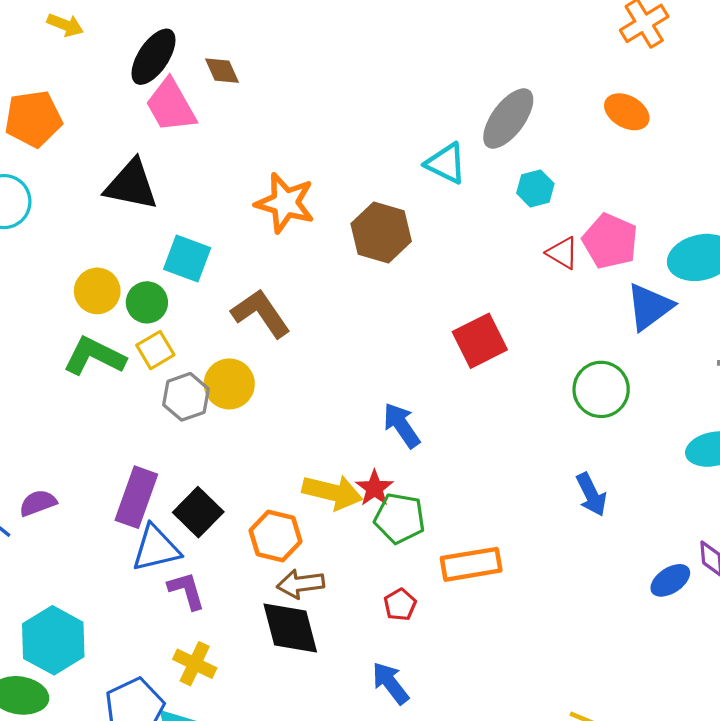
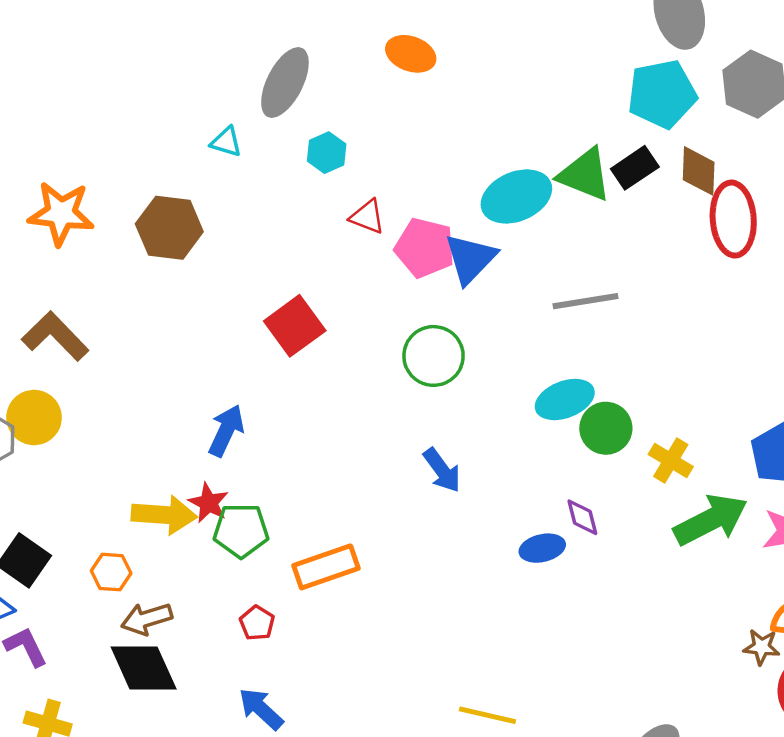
cyan triangle: (446, 163) -> (226, 142), size x0.7
pink pentagon: (610, 241) -> (425, 248), moved
blue arrow: (402, 425) -> (226, 431), turned 69
orange hexagon: (276, 536) -> (111, 572), size x0.7
blue ellipse: (670, 580) -> (542, 548), turned 30

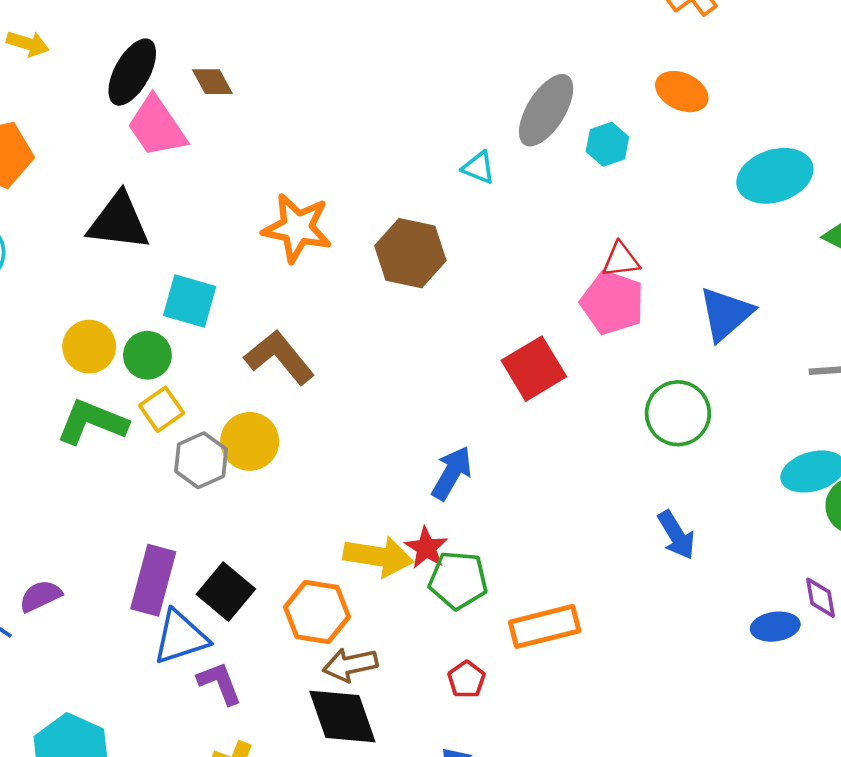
cyan hexagon: (327, 153) -> (607, 144), moved
cyan ellipse: (516, 196) -> (775, 176), moved
red triangle: (367, 217) -> (621, 260), turned -33
pink pentagon: (425, 248) -> (612, 303), moved
orange hexagon: (111, 572) -> (317, 612), size x1.5

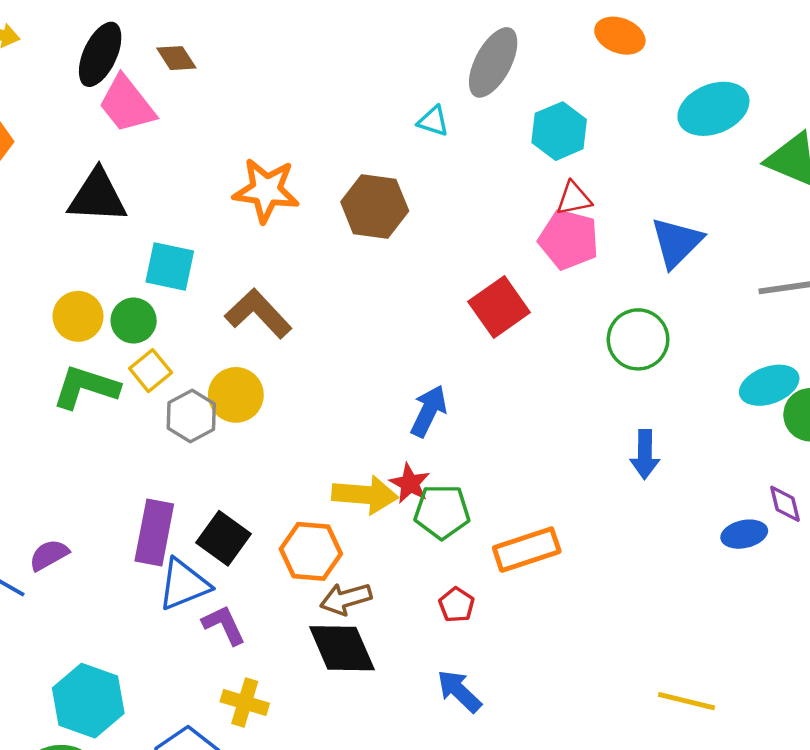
cyan hexagon: (607, 144) -> (559, 131), moved, size x1.4
blue arrow: (676, 535) -> (645, 454), turned 36

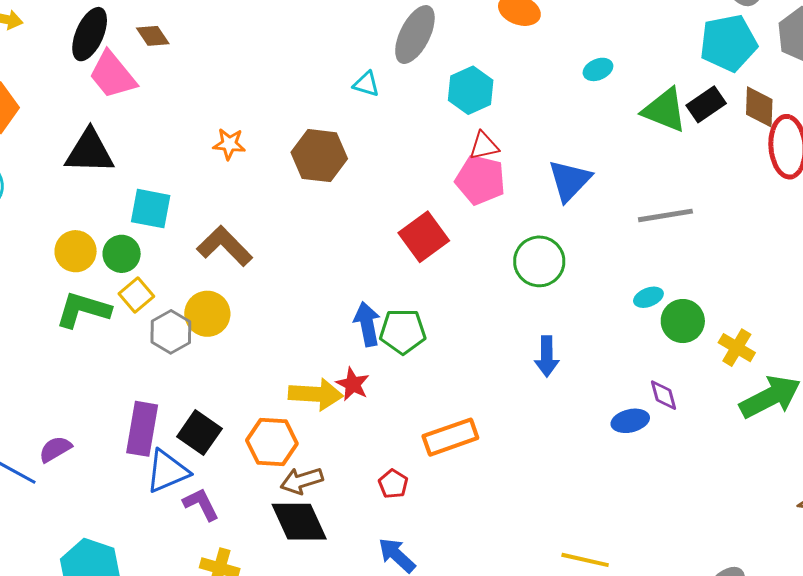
cyan ellipse: (713, 109) -> (598, 69), size x0.5
orange star: (266, 190) -> (229, 144), size x0.6
cyan ellipse: (769, 385) -> (648, 297), size x0.6
blue arrow: (429, 411) -> (367, 324), turned -36
green pentagon: (442, 512) -> (403, 331), moved

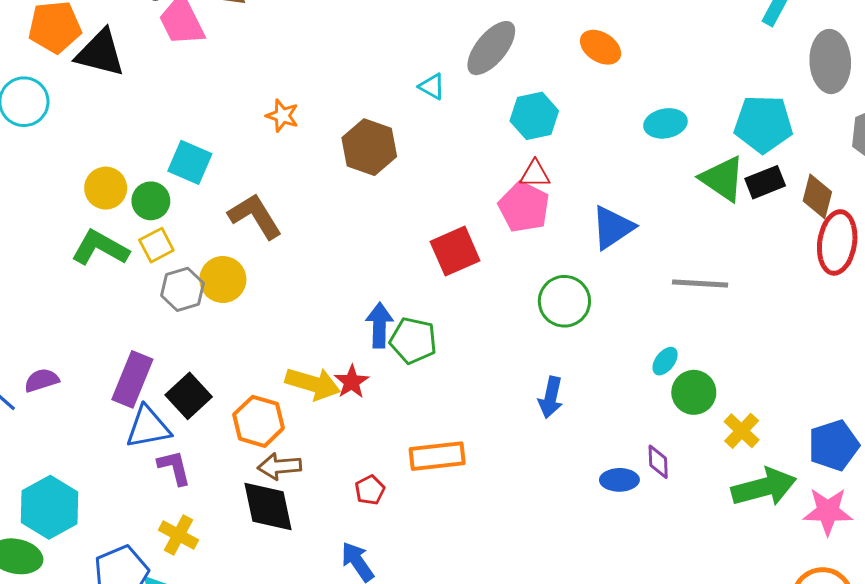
cyan pentagon: (728, 43) -> (763, 124), moved
cyan ellipse: (598, 69) -> (665, 123), size x1.4
black triangle: (90, 152) -> (100, 53), moved
cyan ellipse: (648, 297) -> (665, 361), turned -44

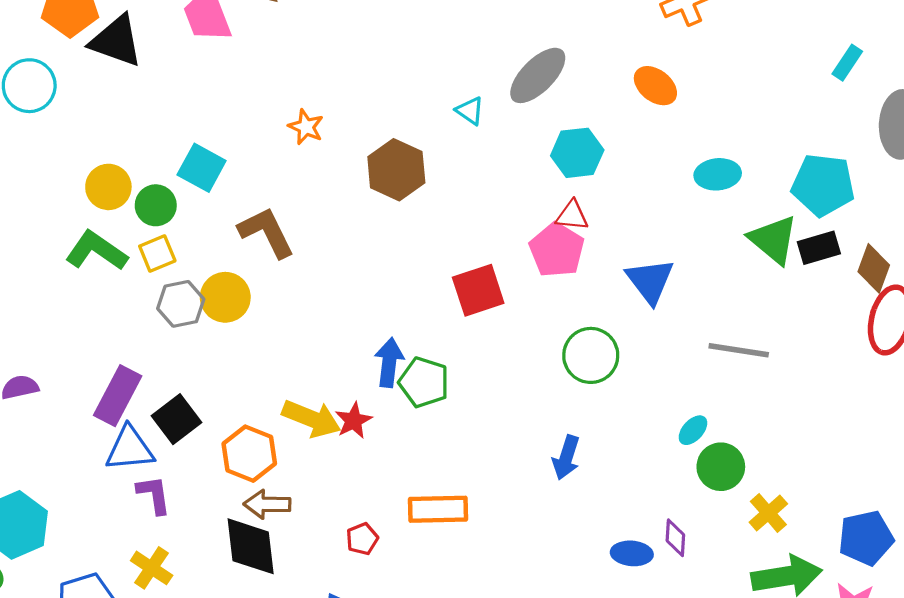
blue triangle: (613, 227) -> (650, 281), turned -39

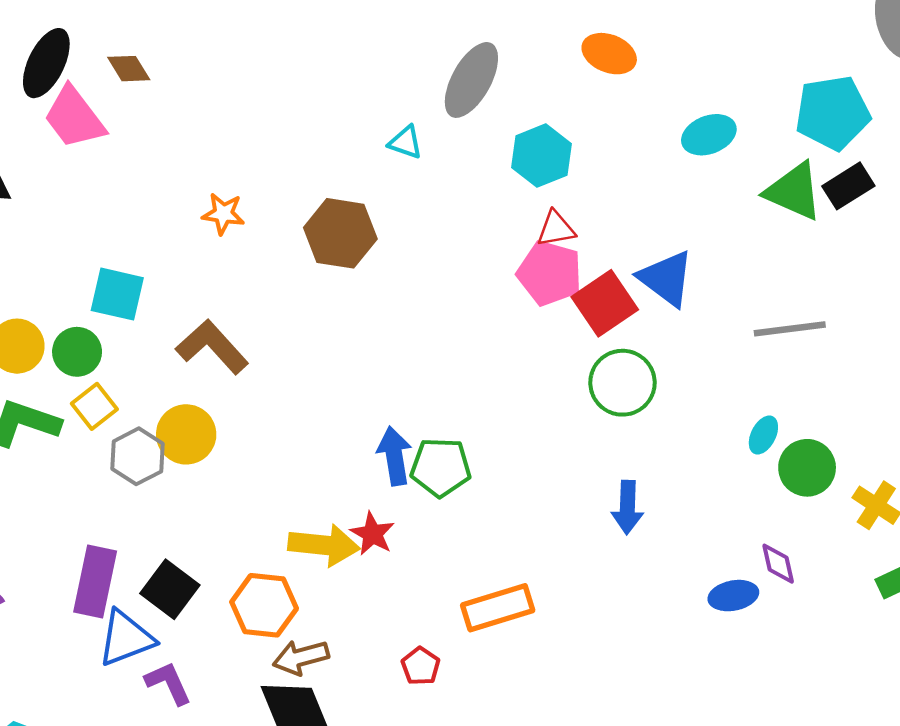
red square: (478, 290) -> (605, 303), moved

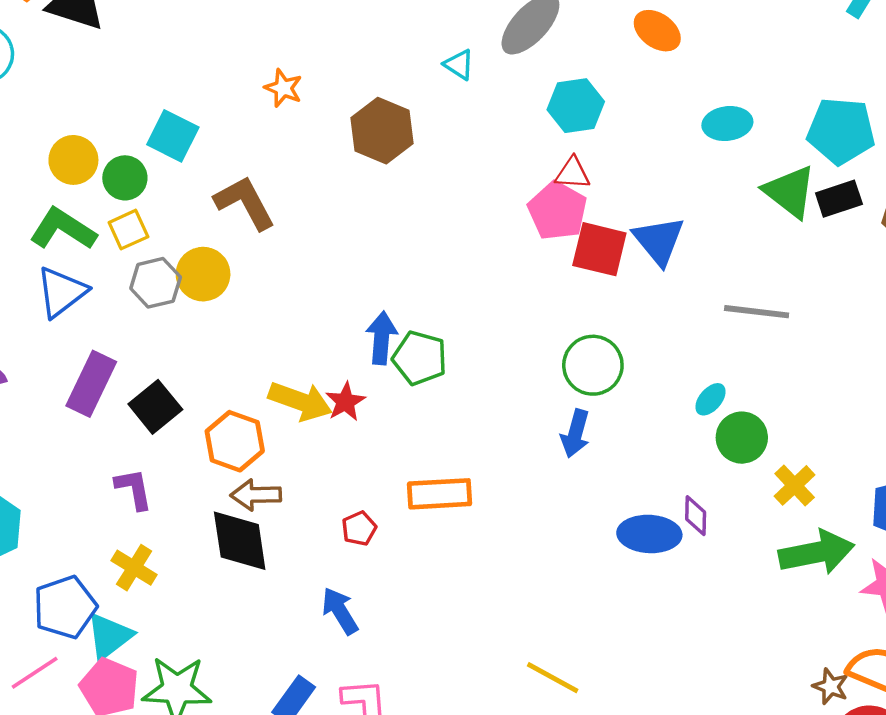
red square: (605, 303) -> (599, 249), turned 34
green circle: (622, 383) -> (593, 365), moved
blue ellipse: (733, 596) -> (649, 534), size x1.4
blue triangle: (126, 638) -> (61, 292), moved, turned -30

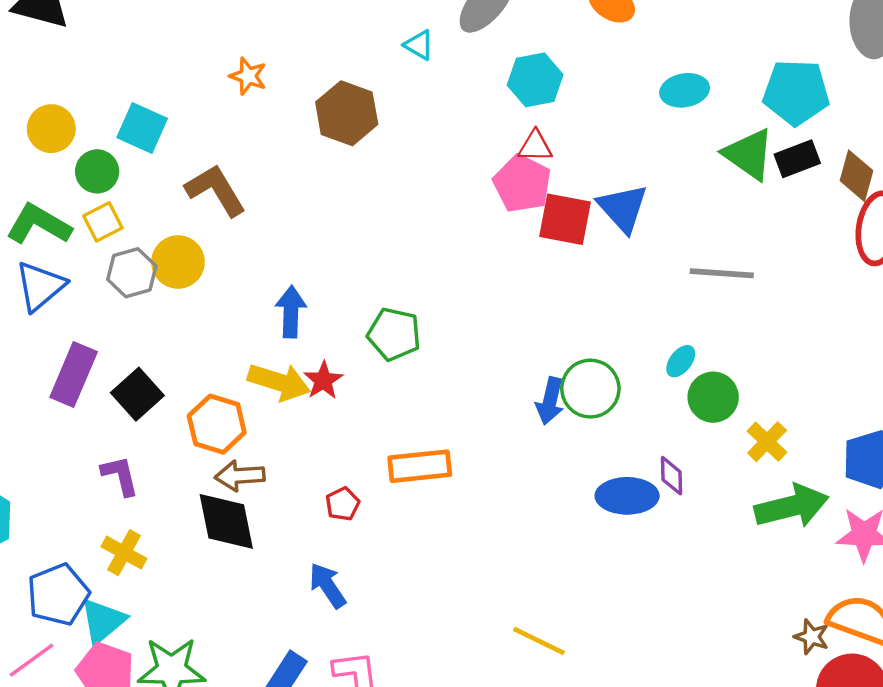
yellow circle: (73, 160) -> (51, 129), moved
blue arrow: (382, 338) -> (291, 312), moved
green circle: (593, 365) -> (590, 389), moved

